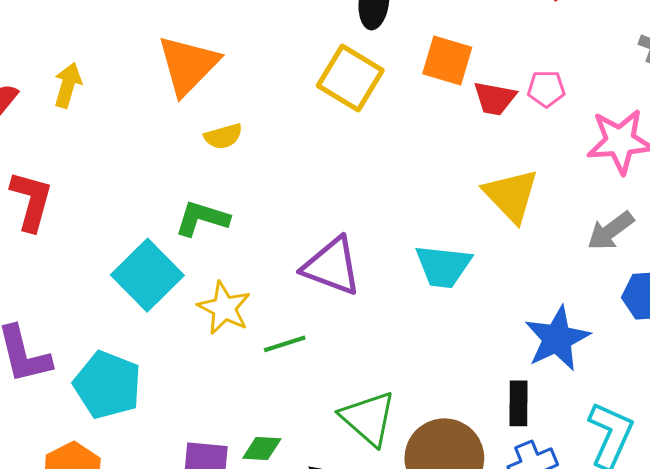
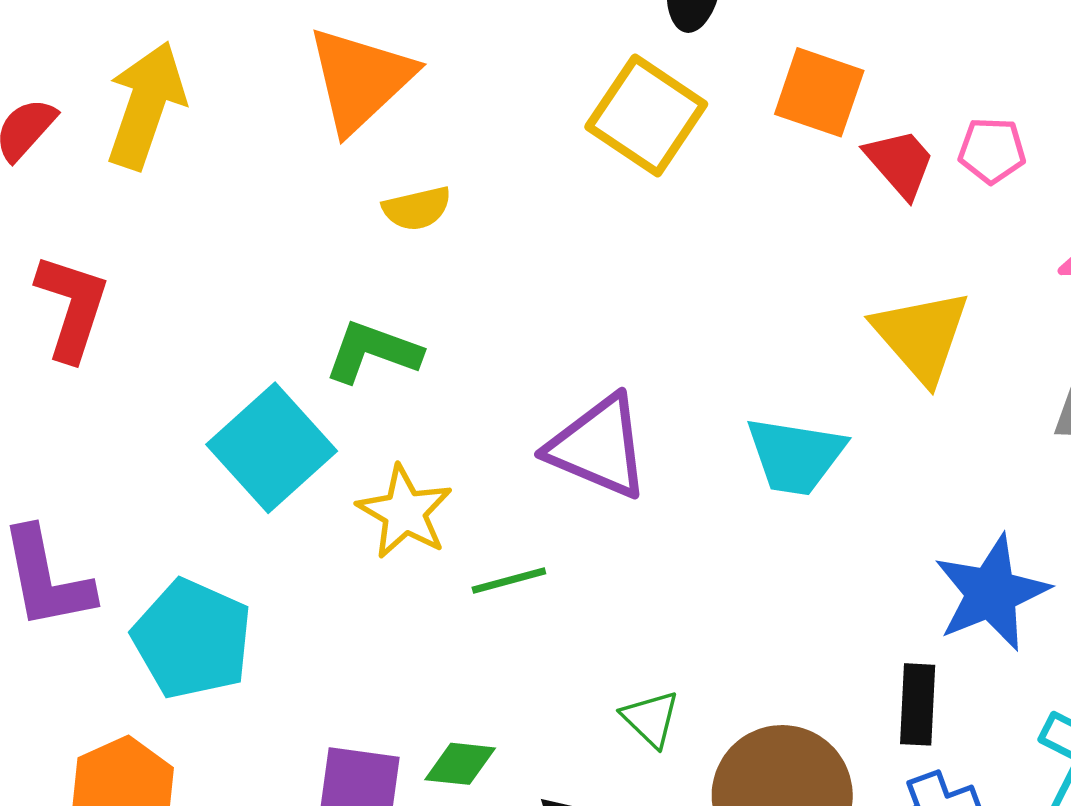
yellow arrow: (68, 85) -> (146, 105), size x1.6
red trapezoid: (495, 98) -> (900, 163), turned -144
green triangle: (368, 418) -> (651, 719), size x0.6

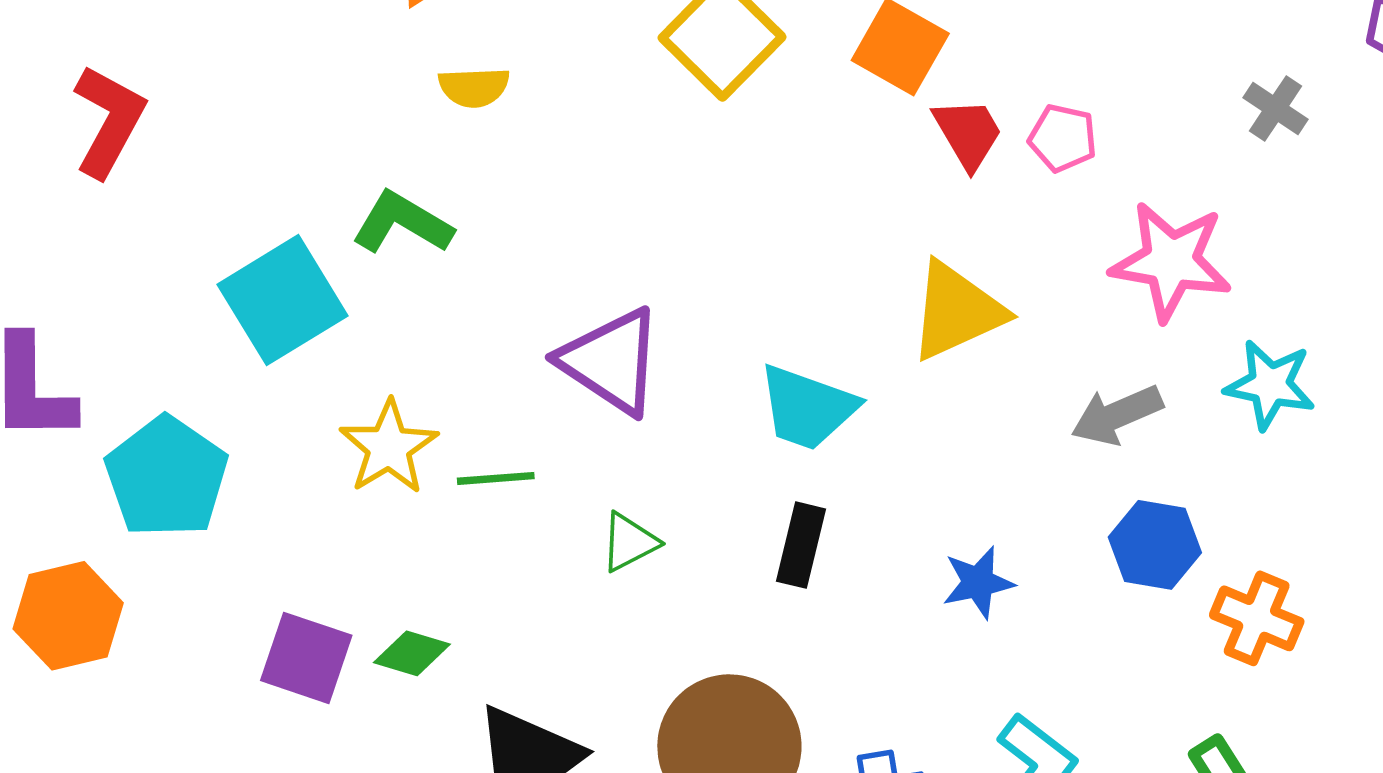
yellow triangle: (921, 336) -> (957, 311), turned 36
yellow star: (405, 512) -> (389, 447), moved
blue star: (991, 593) -> (978, 582), size x0.6
black rectangle: (918, 704) -> (801, 545), moved
green triangle: (651, 719) -> (629, 542), moved, turned 38

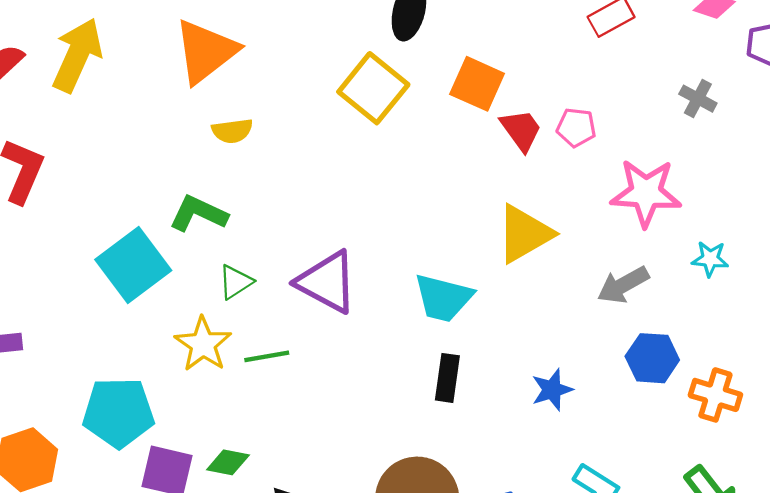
cyan star: (1270, 385) -> (710, 259), size x0.7
cyan pentagon: (166, 477) -> (118, 413), moved, turned -30
green triangle: (629, 542) -> (235, 282), moved

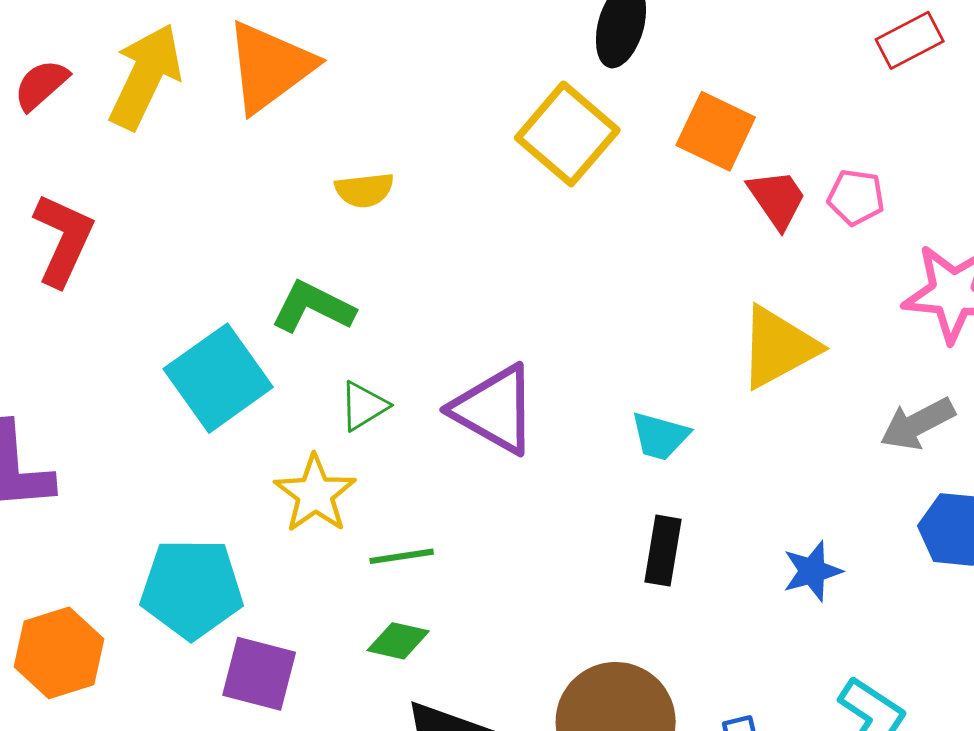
orange triangle: (206, 51) -> (270, 67), moved
cyan trapezoid: (443, 298) -> (660, 436), size x0.7
green line: (267, 356) -> (402, 556), moved
green diamond: (228, 462) -> (398, 641), moved

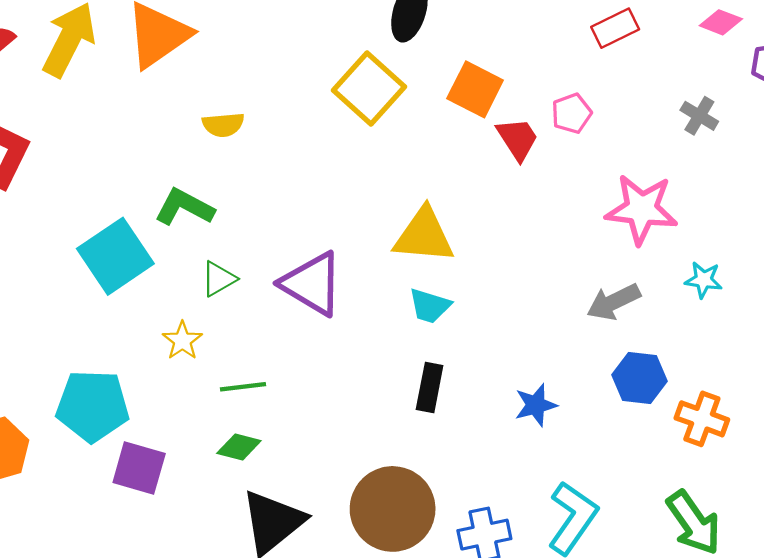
pink pentagon: (856, 197) -> (572, 113), moved, turned -30
yellow triangle: (778, 347) -> (424, 236), moved, turned 32
yellow star: (315, 494) -> (182, 341), size x0.7

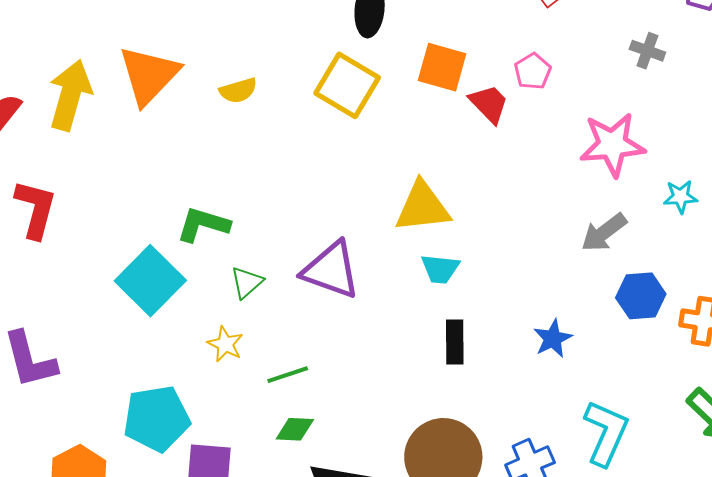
yellow semicircle: (223, 125) -> (238, 90), moved

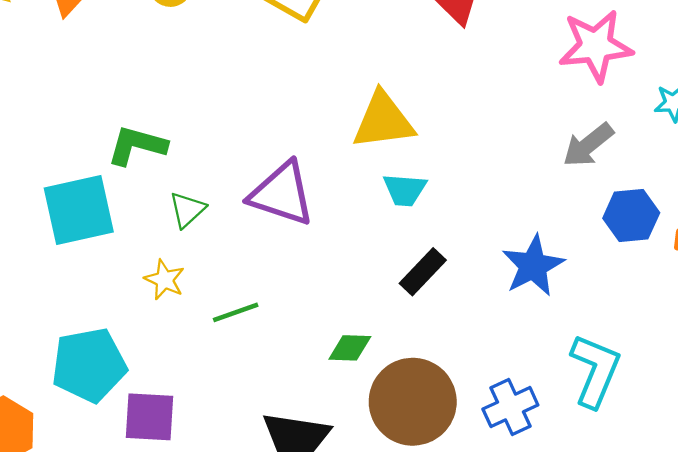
cyan square: (150, 281) -> (79, 210), turned 34
blue star: (553, 339) -> (533, 266), size x1.4
black rectangle: (455, 342) -> (423, 272), turned 45
green diamond: (295, 429) -> (350, 348), moved

